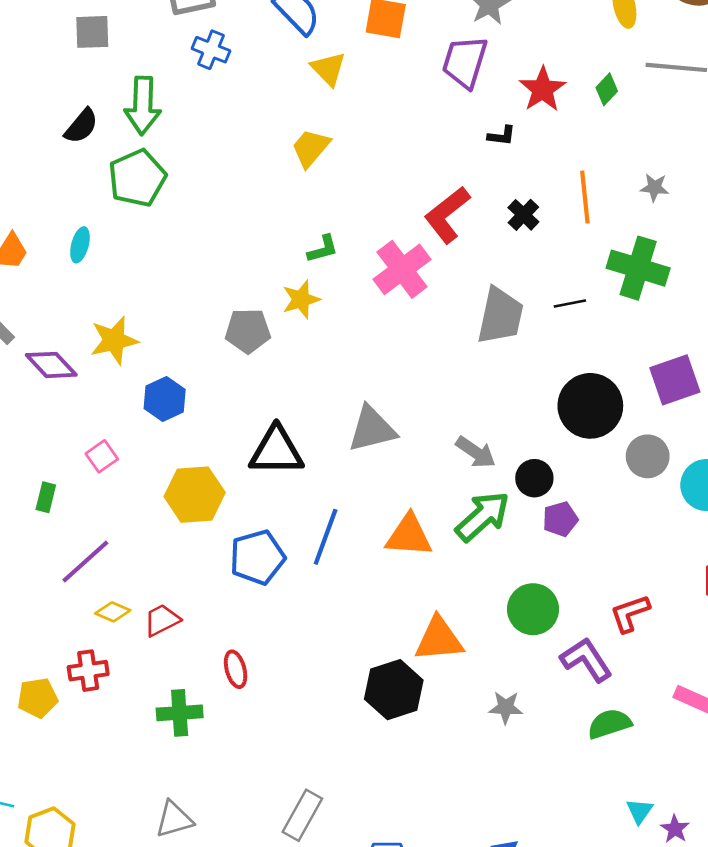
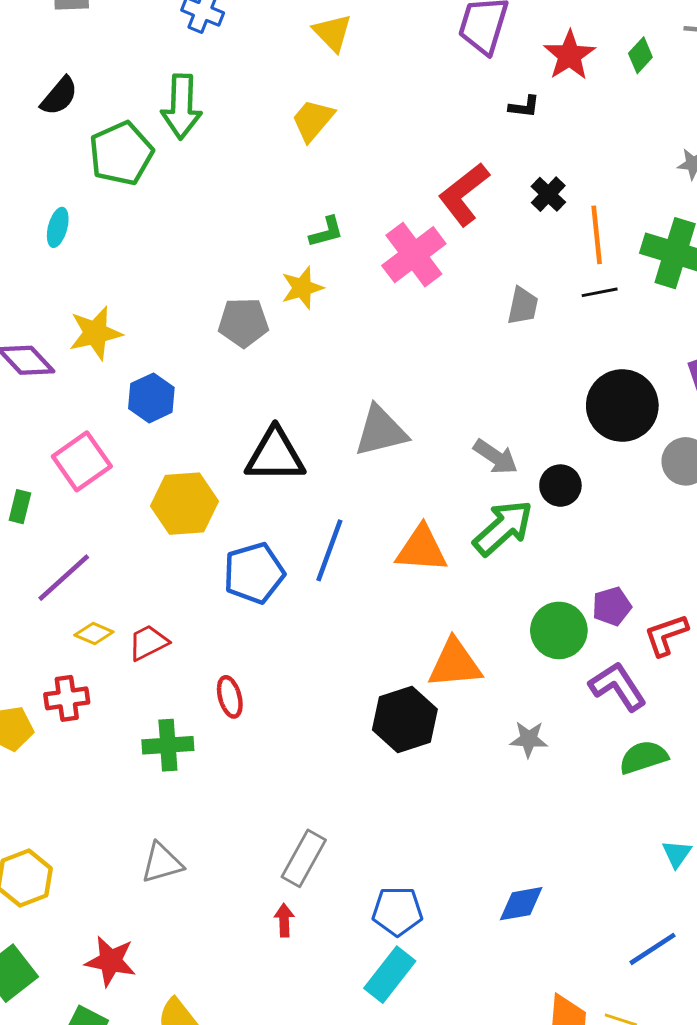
green arrow: (143, 106) -> (181, 107), moved
orange line: (585, 197) -> (597, 235), moved
gray trapezoid: (500, 316) -> (523, 306), size x0.6
pink square: (102, 456) -> (82, 461), size x1.6
purple pentagon: (560, 519) -> (612, 606), moved

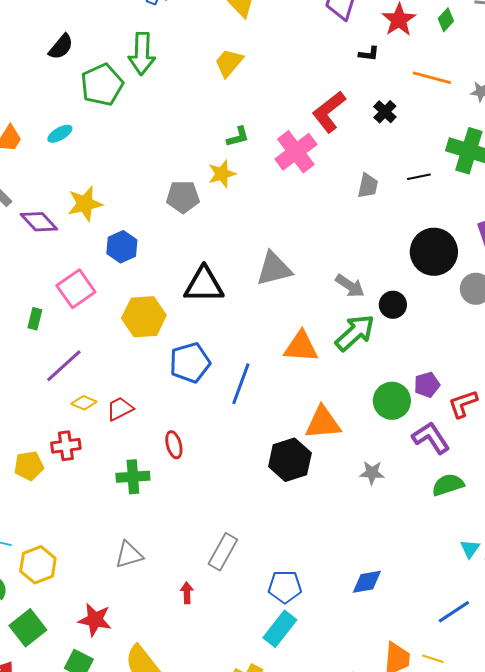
cyan ellipse: (58, 227) -> (60, 134), turned 45
orange line: (597, 235) -> (432, 78), moved, turned -69
blue line: (329, 550) -> (241, 384), moved
red arrow: (284, 920) -> (187, 593), moved

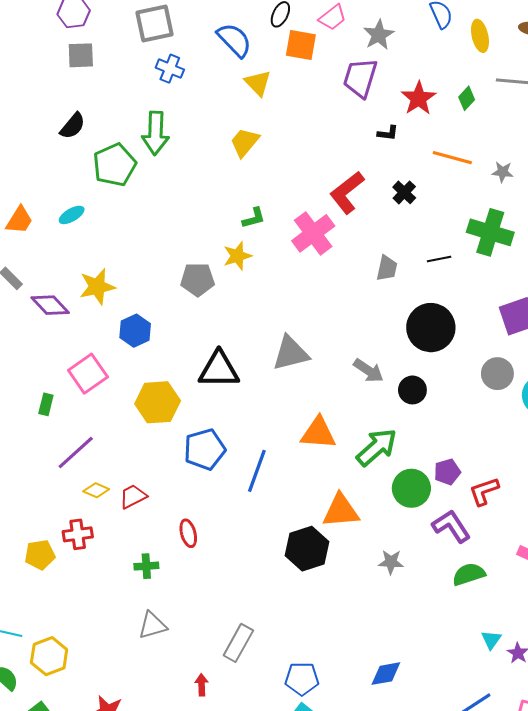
black circle: (434, 252) -> (431, 328), moved
green arrow: (355, 333) -> (377, 447), moved
green cross: (133, 477) -> (146, 566), size x0.7
gray triangle: (129, 555) -> (152, 625), moved

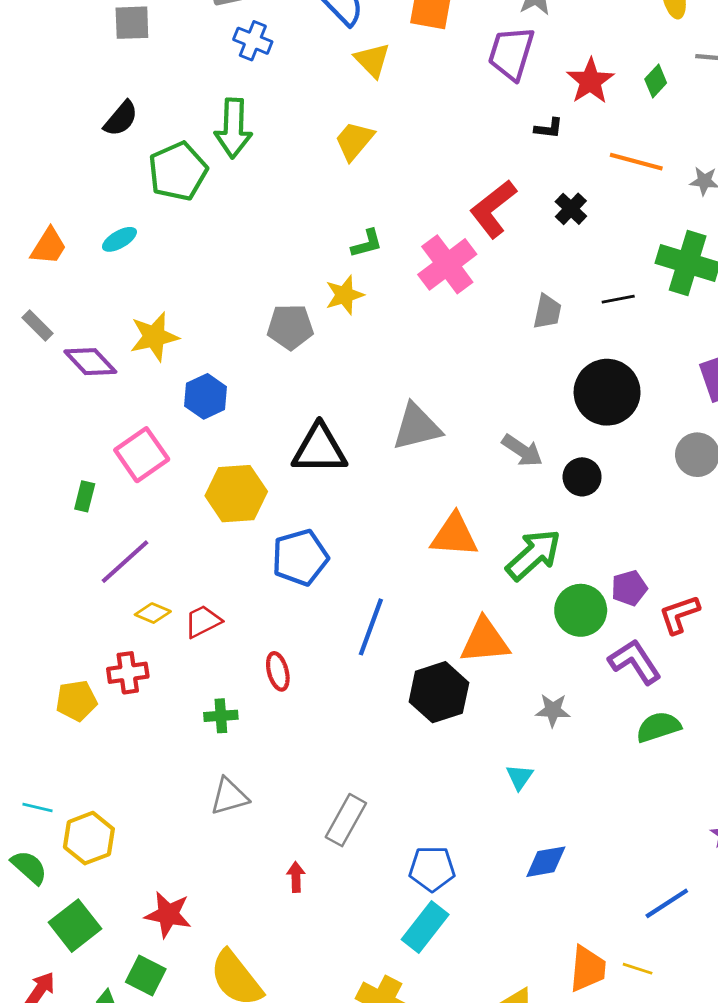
blue line: (257, 471) -> (371, 627), moved
cyan triangle: (491, 640) -> (520, 777), moved

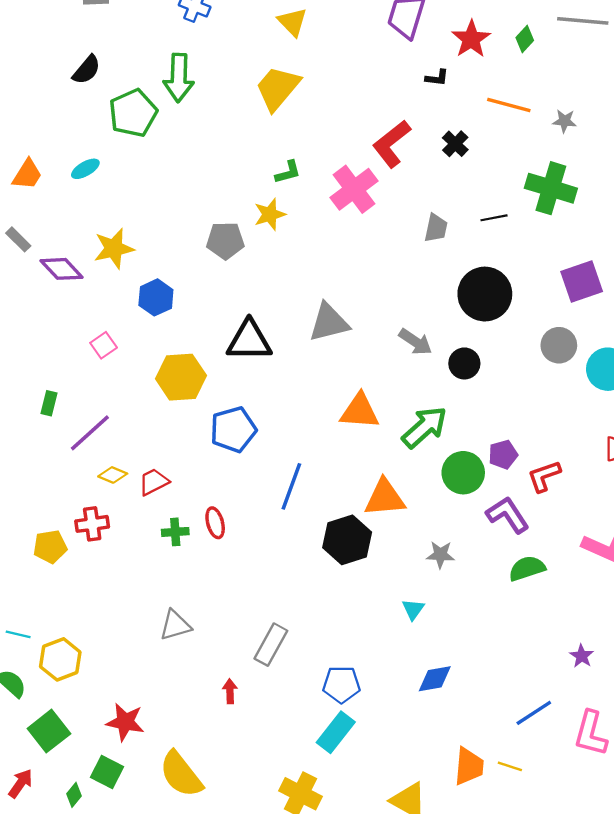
yellow trapezoid: (354, 141) -> (278, 88), size x1.4
pink square: (142, 455) -> (104, 345), size x0.6
green rectangle: (85, 496) -> (49, 403), moved
green cross: (221, 716) -> (175, 532), moved

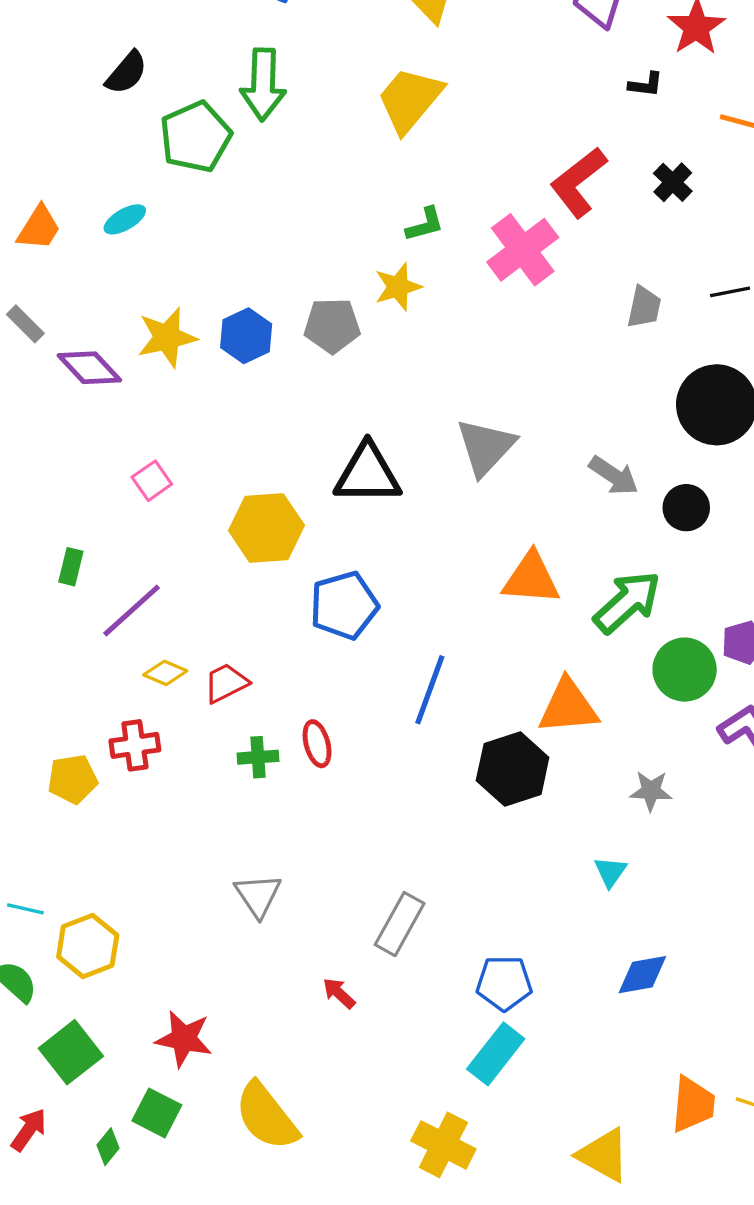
blue hexagon: (156, 297) -> (246, 336), moved
gray triangle: (329, 322) -> (486, 447), turned -33
gray triangle: (175, 625) -> (258, 895), turned -48
red arrow: (230, 691) -> (339, 993), turned -45

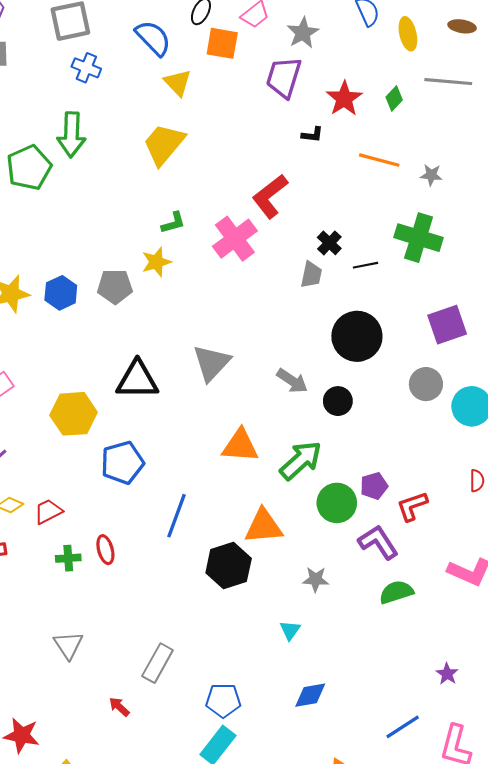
black cross: (673, 182) -> (329, 243), moved

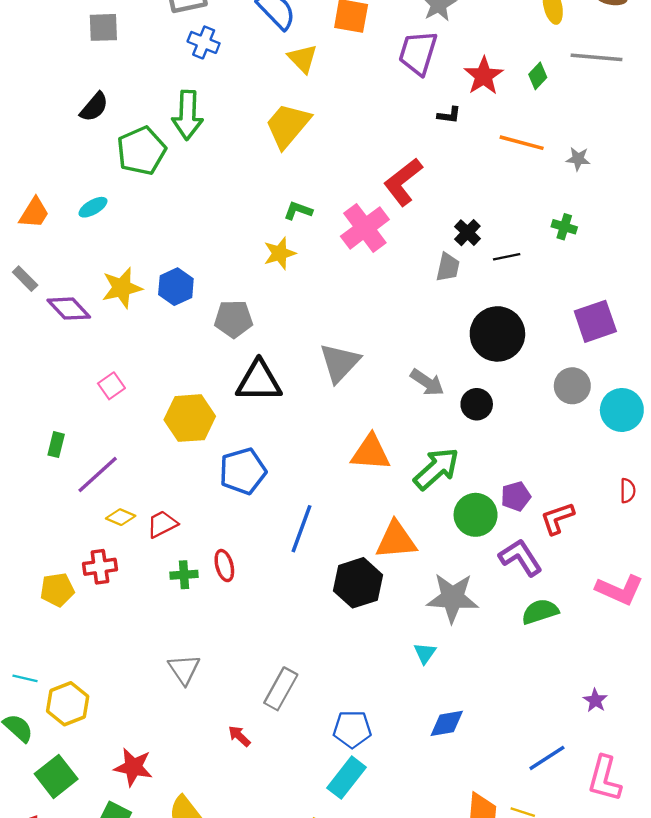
green L-shape: (173, 223) -> (298, 211), turned -145
green cross: (419, 238) -> (564, 227), size x0.5
gray pentagon: (115, 286) -> (234, 319), moved
gray star: (316, 579) -> (452, 598), size x1.8

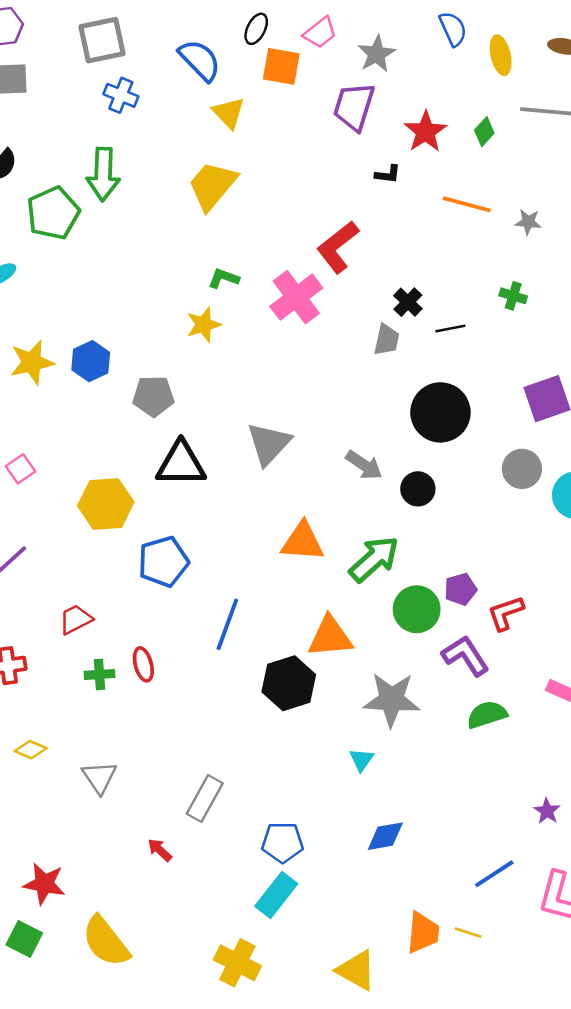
yellow diamond: (121, 517) -> (31, 750), moved

